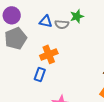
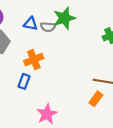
green star: (77, 16) -> (64, 18), size x1.5

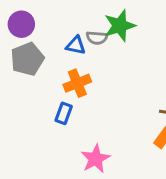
blue triangle: (31, 24) -> (76, 45), moved

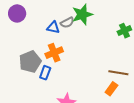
gray semicircle: (97, 38) -> (67, 23), turned -32
gray pentagon: (27, 59) -> (30, 62), moved

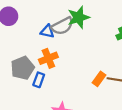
gray semicircle: (67, 23) -> (62, 26), size x1.5
orange rectangle: (111, 89) -> (99, 79), moved

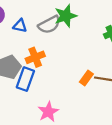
blue triangle: (47, 31) -> (20, 26), moved
blue rectangle: (39, 80) -> (25, 79), size x1.5

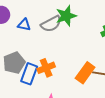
orange cross: (35, 57) -> (46, 68), moved
orange rectangle: (86, 78) -> (85, 73), size x1.5

